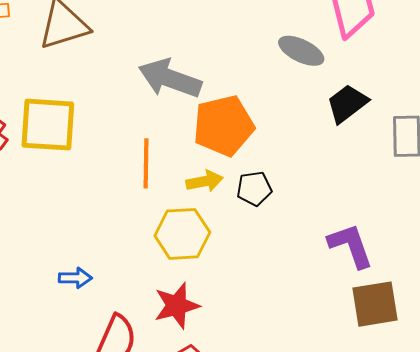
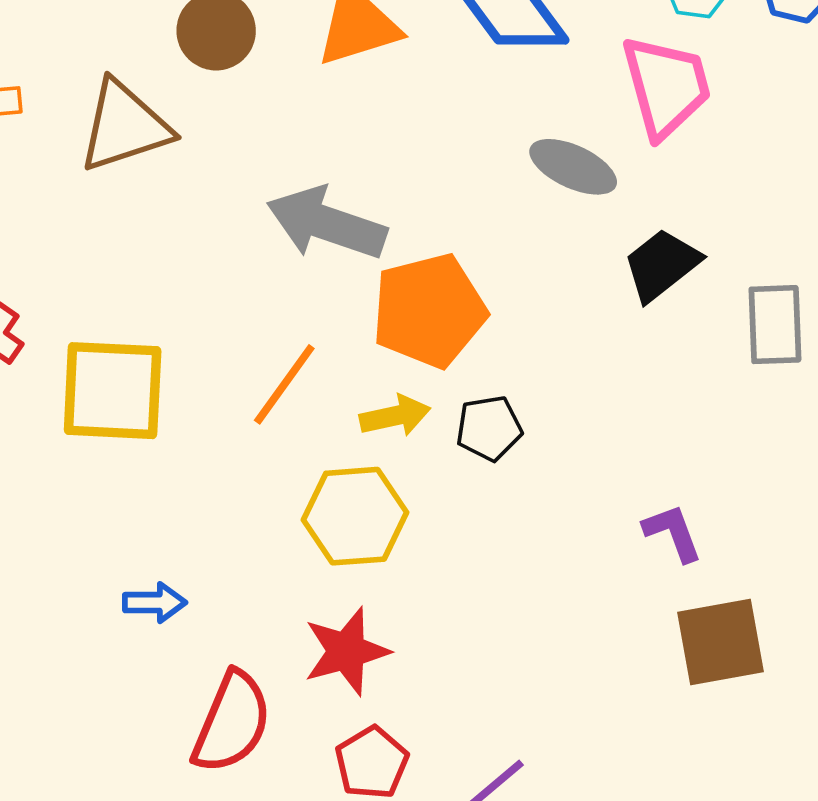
yellow square: (48, 125) -> (113, 391), moved
orange line: (146, 163) -> (284, 384), turned 36
purple L-shape: (351, 246) -> (673, 533), size x0.7

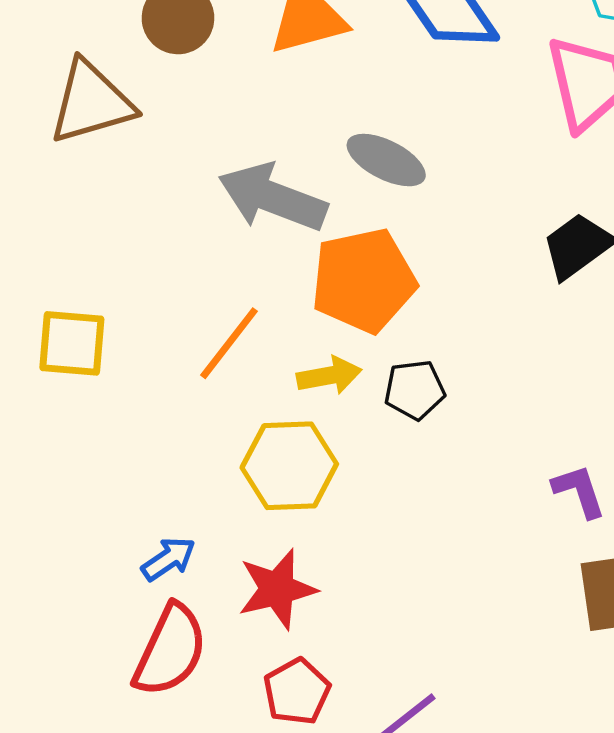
gray ellipse: (573, 167) -> (386, 160), moved
yellow square: (113, 391) -> (72, 343), size x0.7
blue arrow: (155, 603) -> (169, 559), moved, turned -36

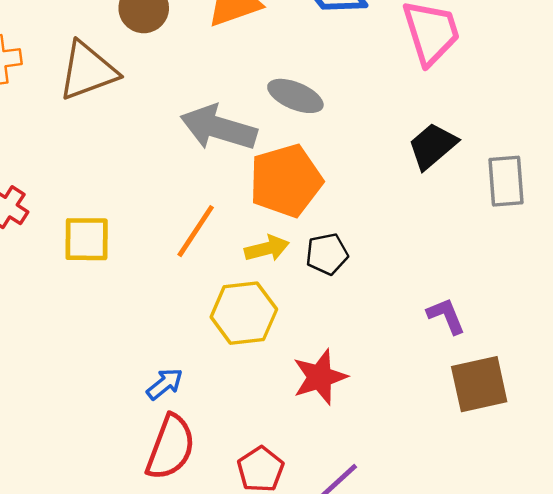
red star: (277, 589) -> (320, 377), moved

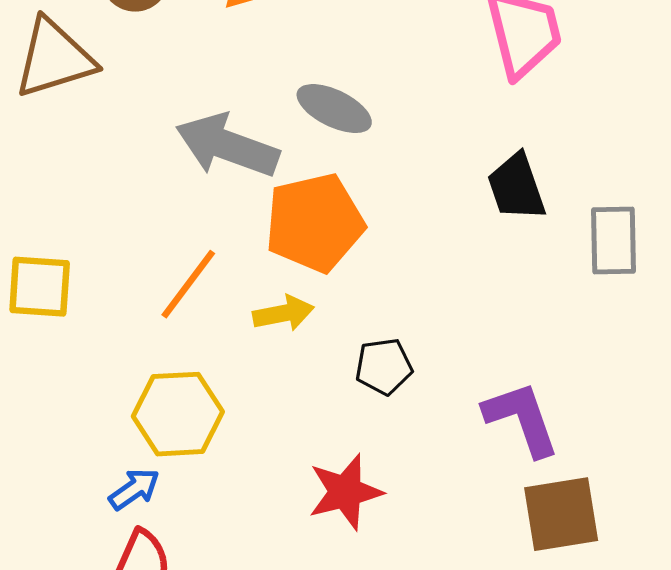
black trapezoid: (433, 146) -> (516, 187), turned -72
black pentagon: (327, 254) -> (384, 367), moved
yellow hexagon: (244, 313) -> (178, 414), moved
purple L-shape: (446, 316) -> (522, 419), size x1.5

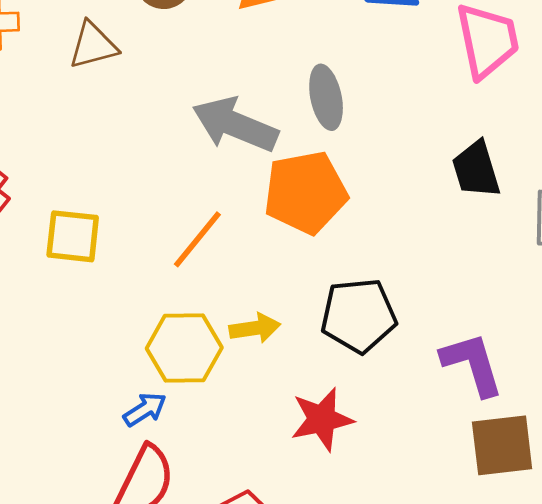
brown triangle: (54, 58) -> (93, 45), size x0.7
gray ellipse: (334, 109) -> (326, 97), turned 50
yellow arrow: (283, 313) -> (255, 328), moved
black pentagon: (384, 367) -> (359, 315), size x1.6

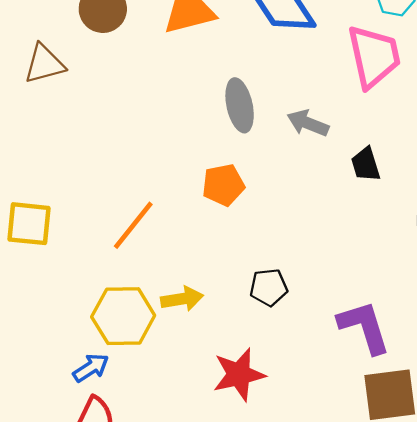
gray arrow: (235, 125) -> (308, 123), moved, size x0.6
black trapezoid: (476, 170) -> (366, 164), size x0.7
orange pentagon: (306, 192) -> (223, 185), size x0.6
black pentagon: (359, 315) -> (269, 287), size x0.6

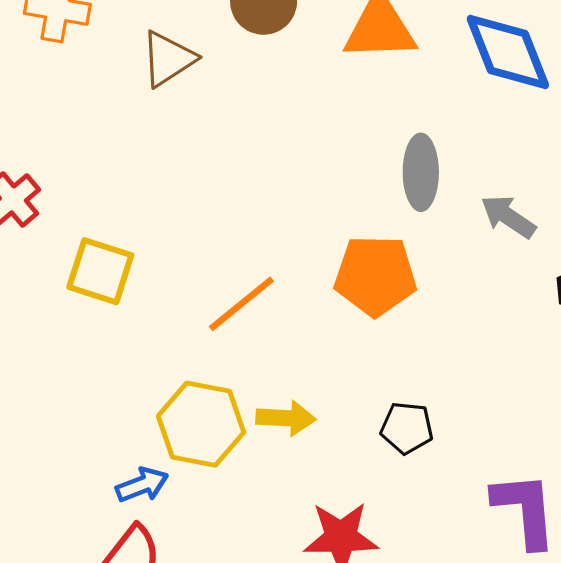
brown triangle: (44, 64) -> (168, 59), turned -30
orange pentagon: (223, 185) -> (375, 276), size x1.4

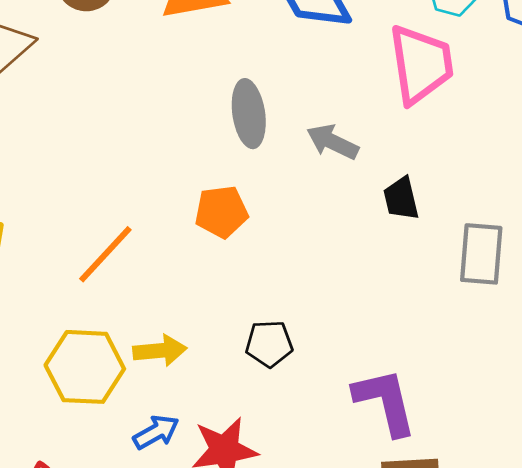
orange pentagon: (375, 276) -> (221, 212), size x0.7
blue arrow: (142, 485) -> (156, 432), moved

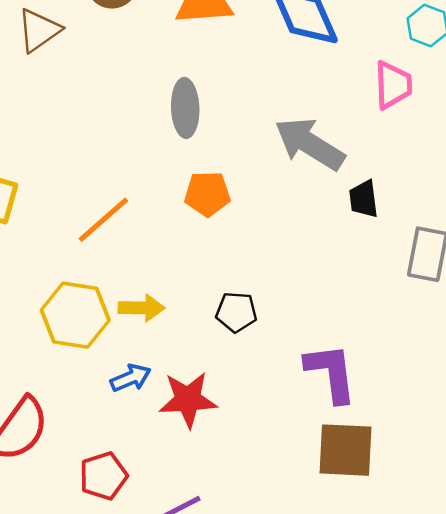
pink trapezoid: (421, 64) -> (393, 85), size x0.7
gray ellipse: (249, 114) -> (185, 108), moved
gray arrow: (333, 142) -> (310, 144), size x1.6

